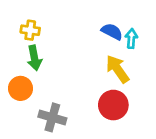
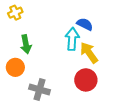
yellow cross: (30, 30) -> (15, 13), moved, turned -32
cyan arrow: (131, 39) -> (72, 39), moved, size x1.5

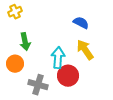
cyan arrow: (72, 39) -> (58, 58), moved
red circle: (86, 80) -> (68, 76), moved

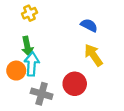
yellow cross: (15, 12) -> (29, 13), moved
cyan arrow: (58, 58) -> (32, 64), moved

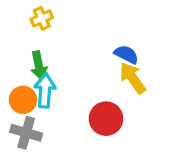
blue semicircle: (89, 25) -> (126, 54), moved
gray cross: (42, 94) -> (26, 133), moved

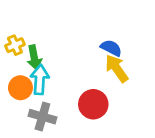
yellow cross: (42, 18) -> (15, 45), moved
gray cross: (26, 133) -> (42, 117), moved

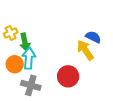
blue semicircle: (111, 48) -> (93, 37), moved

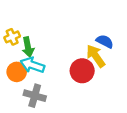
cyan arrow: (29, 58) -> (32, 65), turned -75
red circle: (68, 76) -> (82, 71), moved

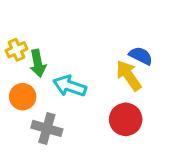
cyan arrow: (32, 65) -> (70, 86), moved
red circle: (82, 71) -> (126, 119), moved

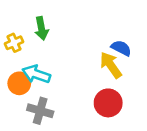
green arrow: (38, 63) -> (41, 28), moved
cyan arrow: (70, 86) -> (36, 74), moved

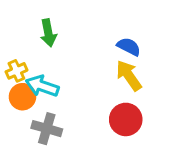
yellow cross: (14, 43) -> (16, 71), moved
blue semicircle: (121, 48) -> (129, 47), moved

